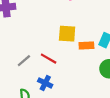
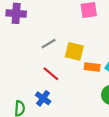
gray line: (24, 61) -> (49, 44), moved

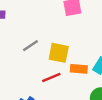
red line: (51, 74) -> (51, 77), moved, turned -60

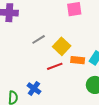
yellow square: (59, 53) -> (62, 46), turned 30

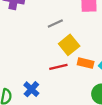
gray line: (39, 39) -> (55, 24), moved

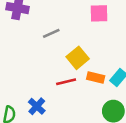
gray line: (55, 24) -> (51, 33), moved

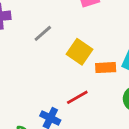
red line: (66, 82) -> (77, 97), moved

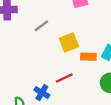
yellow square: (80, 52) -> (69, 43), turned 30

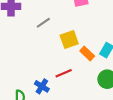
orange rectangle: (88, 57) -> (87, 53), turned 40

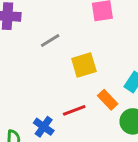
orange rectangle: (87, 53) -> (108, 100), moved

